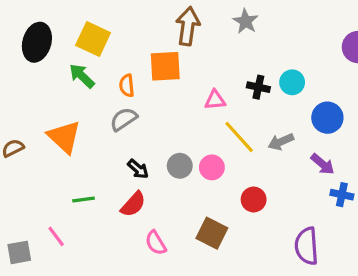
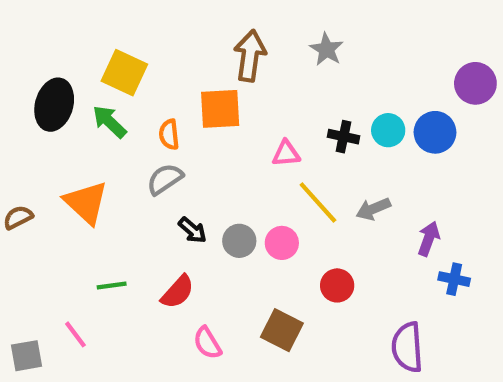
black ellipse: (37, 42) -> (54, 105), moved
blue circle: (327, 118) -> (435, 132), moved
purple arrow: (323, 164) -> (429, 239), turned -110
black arrow: (138, 169) -> (192, 230), moved

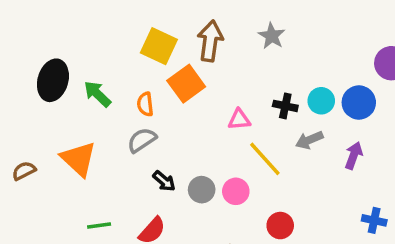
yellow square: (124, 73) -> (159, 46), moved
orange square: (220, 109) -> (186, 84), turned -33
gray arrow: (373, 209) -> (309, 140), moved
purple arrow: (429, 239) -> (354, 155), moved

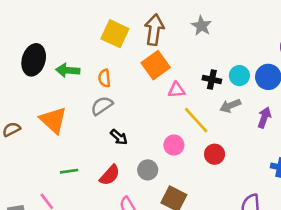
orange square: (186, 84) -> (156, 65), moved
green arrow: (97, 94) -> (68, 70), turned -40
gray circle: (202, 190) -> (148, 170), moved
red circle: (280, 226) -> (215, 154), moved

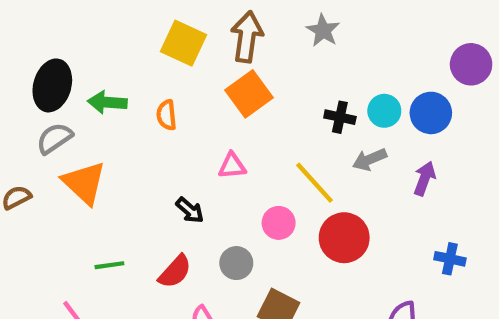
pink triangle: (177, 90) -> (232, 166), moved
gray semicircle: (102, 106) -> (54, 138), moved
red circle: (215, 154) -> (344, 238), size x1.5

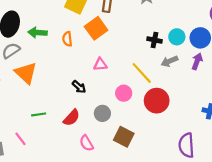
orange square: (249, 94) -> (96, 28), moved
purple arrow: (425, 178) -> (197, 61), moved

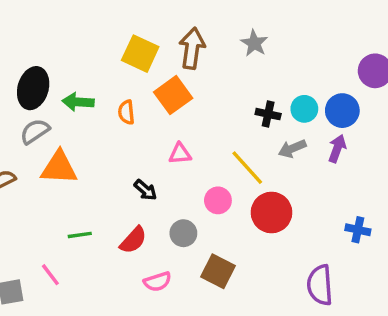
orange triangle: (26, 73) -> (59, 168), turned -40
pink semicircle: (86, 143) -> (157, 282), turned -77

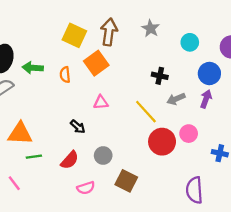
cyan circle: (304, 109) -> (190, 42), moved
orange triangle: (59, 168) -> (20, 134), moved
pink circle: (218, 200) -> (189, 134), moved

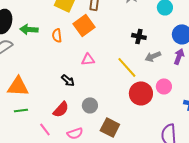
green line: (34, 157) -> (21, 110), moved
pink line: (14, 183) -> (45, 129), moved

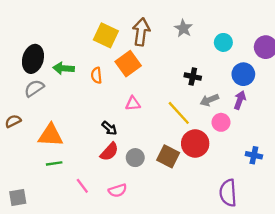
pink circle: (164, 86) -> (221, 122), moved
red semicircle: (61, 109) -> (109, 152), moved
brown square: (110, 127) -> (168, 156), moved

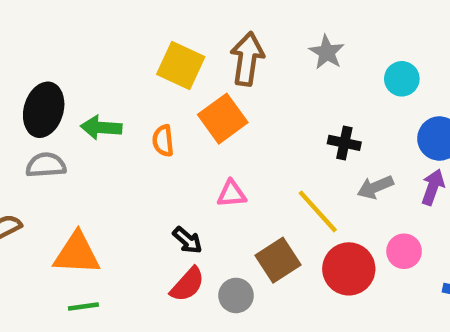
gray semicircle: (34, 88) -> (46, 165), turned 30
pink circle: (221, 122) -> (404, 251), moved
brown square: (168, 156) -> (278, 260), moved, turned 30

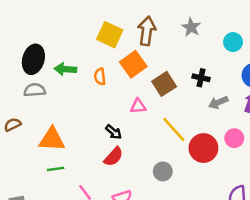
yellow line: (318, 211) -> (174, 130), moved
brown square: (278, 260) -> (164, 84), moved
gray circle: (236, 295) -> (163, 171), moved

